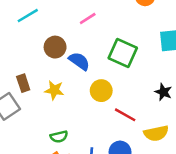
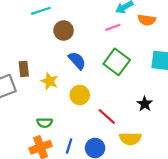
pink line: (88, 18) -> (113, 27), moved
brown circle: (55, 47) -> (64, 31), moved
yellow circle: (101, 91) -> (80, 95), moved

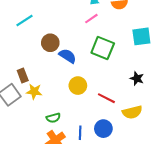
brown circle: (64, 31) -> (50, 43), moved
yellow star: (50, 81) -> (34, 92), moved

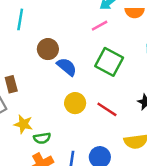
cyan line: (24, 20) -> (20, 19), turned -54
yellow star: (34, 92) -> (23, 124), moved
red line: (106, 98) -> (107, 109), moved

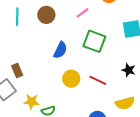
brown circle: (48, 49) -> (46, 15), moved
blue semicircle: (67, 67) -> (60, 50), turned 84

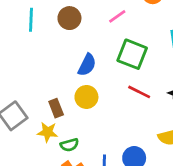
brown rectangle: (17, 70) -> (56, 108), moved
yellow circle: (71, 79) -> (86, 97), moved
red line: (98, 80) -> (139, 92), moved

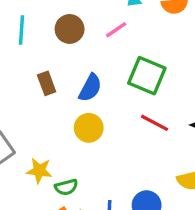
pink line: (117, 16) -> (116, 30), moved
brown rectangle: (56, 108) -> (47, 83), moved

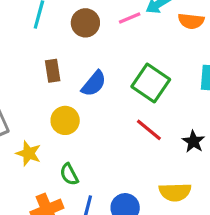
pink line: (116, 30) -> (130, 18), moved
yellow circle: (89, 128) -> (65, 120), moved
green semicircle: (66, 187) -> (69, 174), moved, turned 65

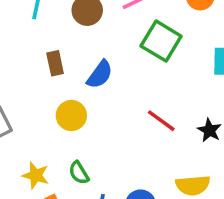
green square: (151, 83) -> (161, 41), moved
yellow star: (28, 153) -> (36, 175), moved

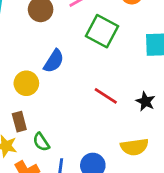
brown rectangle: (55, 63) -> (19, 122), moved
yellow circle: (71, 116) -> (26, 83), moved

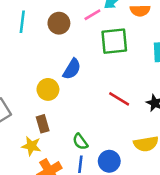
green square: (102, 31) -> (114, 41), turned -32
green semicircle: (41, 142) -> (80, 142), moved

